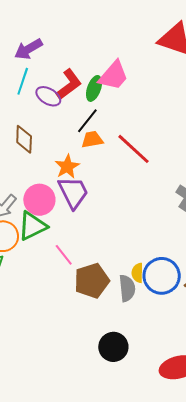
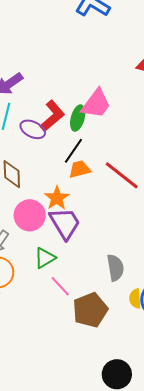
pink circle: (39, 200) -> (30, 215), moved
green triangle: (33, 226) -> (45, 258), moved, size x0.7
gray semicircle: (127, 288) -> (115, 268), moved

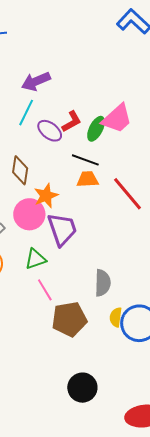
red L-shape: (52, 116) -> (72, 122), size x0.7
black line: (73, 151) -> (85, 160), turned 64
orange star: (57, 198) -> (46, 196), moved

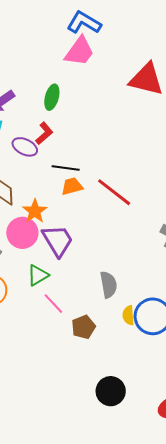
pink trapezoid: (117, 119) -> (79, 51), moved
green ellipse: (96, 129) -> (52, 97), moved
brown pentagon: (69, 319) -> (84, 327), size x0.7

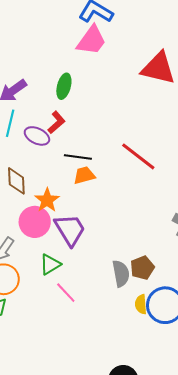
red line: (114, 192) -> (138, 156), moved
brown pentagon: (84, 327) -> (142, 268), moved

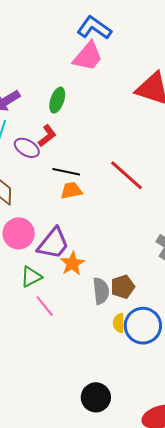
orange star: (47, 200) -> (72, 263), moved
purple trapezoid: (70, 230) -> (53, 244), turned 66

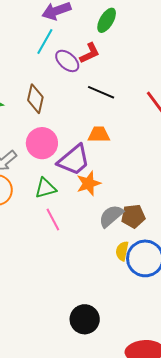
orange trapezoid: (71, 190) -> (99, 134), moved
gray semicircle: (101, 291) -> (111, 216), turned -136

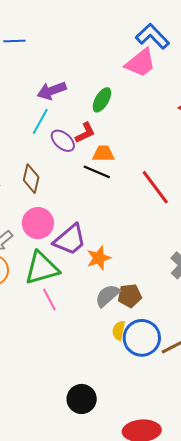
orange trapezoid: (99, 134) -> (103, 154), moved
orange star: (89, 183) -> (99, 258), moved
green triangle: (45, 188) -> (42, 268), size x1.6

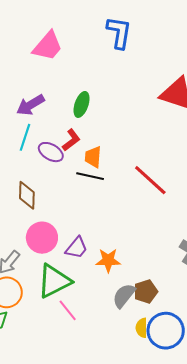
blue L-shape: (152, 36) -> (119, 33), turned 64
pink trapezoid: (141, 63) -> (48, 46), moved
orange trapezoid: (103, 154) -> (93, 157), turned -75
purple trapezoid: (70, 240) -> (77, 248), size x0.7
orange star: (99, 258) -> (108, 260), turned 30

